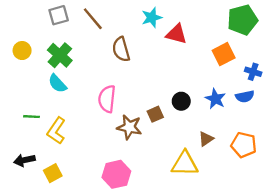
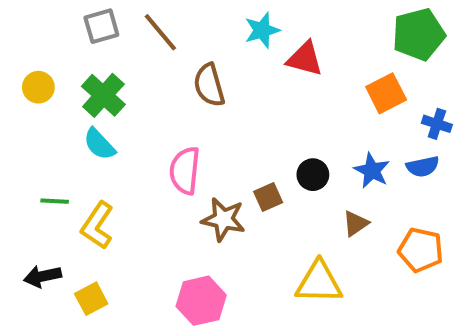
brown triangle: (206, 139) -> (356, 223), moved

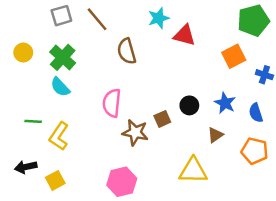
blue semicircle: (423, 166) -> (256, 113), moved, turned 84

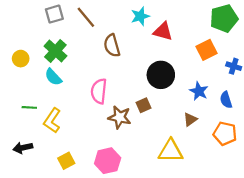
yellow circle: (23, 53) -> (21, 59), moved
black circle: (189, 105) -> (161, 75), moved, size x1.6
yellow square: (55, 180) -> (66, 161), moved

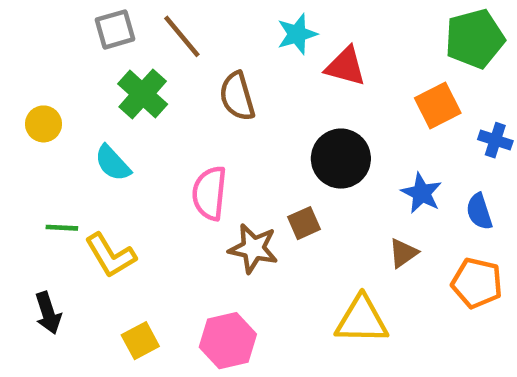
green cross: (55, 51) -> (143, 94), moved
yellow L-shape: (52, 121) -> (110, 255), turned -65
black arrow: (23, 148) -> (48, 313), turned -96

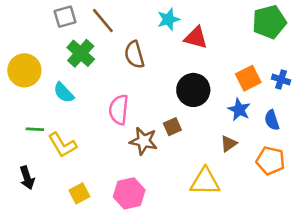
orange square: (438, 106) -> (248, 78), moved
yellow circle: (44, 124) -> (24, 70), size x1.6

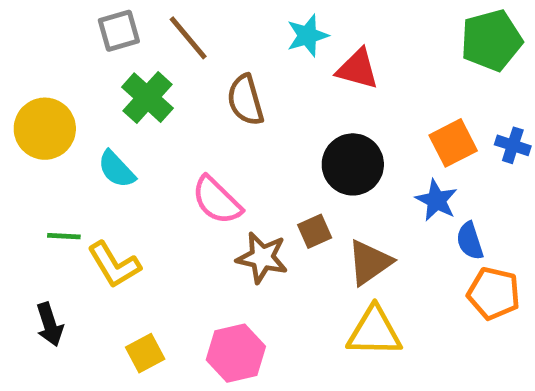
pink semicircle: (119, 110) -> (217, 200), turned -52
blue semicircle: (272, 120) -> (470, 241), moved
brown triangle: (229, 144) -> (370, 262), moved, size x1.5

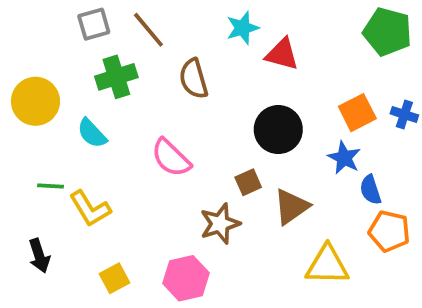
green pentagon: (491, 40) -> (387, 32), turned 30
green cross: (147, 98) -> (116, 77), turned 30
brown star: (262, 258) -> (220, 224), moved, turned -30
yellow triangle: (374, 332) -> (327, 265), moved

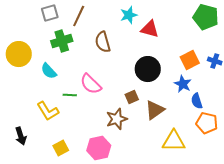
brown line: (148, 30) -> (79, 16), turned 65
green line: (51, 186) -> (70, 95), moved

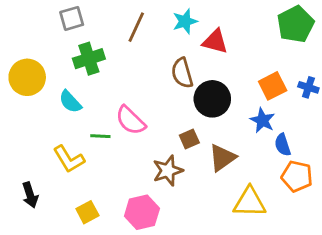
brown line: (79, 16) -> (136, 27), moved
green pentagon: (206, 17) -> (296, 24), turned 30
brown semicircle: (103, 42) -> (182, 73), moved

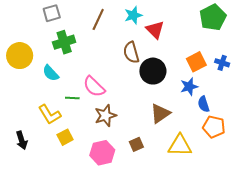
red triangle: (215, 41) -> (155, 30), turned 30
blue star: (263, 120) -> (189, 87), turned 30
brown square: (189, 139) -> (136, 144), moved
brown star: (168, 171) -> (105, 116), moved
yellow square: (87, 212) -> (65, 137), moved

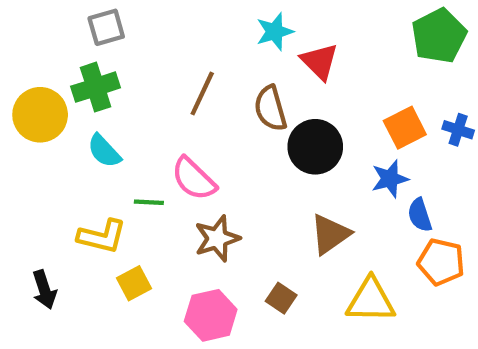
brown line: (98, 19) -> (202, 93), moved
green cross: (64, 42) -> (96, 87), moved
yellow L-shape: (50, 114) -> (102, 236), turned -45
brown square: (136, 144) -> (281, 298), turned -32

